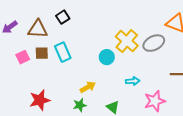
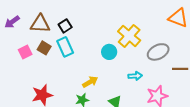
black square: (63, 17) -> (65, 26), moved
gray ellipse: (154, 43) -> (158, 52), moved
brown square: (42, 53) -> (44, 48), turned 32

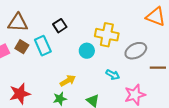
black square: (65, 26) -> (60, 26), moved
yellow cross: (129, 36) -> (107, 35), turned -30
cyan arrow: (135, 76) -> (113, 75), turned 32

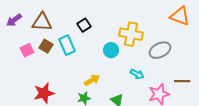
brown line: (158, 68) -> (182, 81), moved

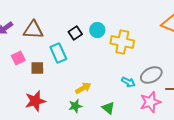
brown square: (46, 46) -> (37, 68), moved, turned -32
cyan circle: (111, 50) -> (97, 30), moved
gray ellipse: (160, 50) -> (151, 75), moved

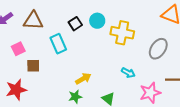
brown square: (37, 68) -> (33, 66), moved
gray ellipse: (151, 75) -> (158, 49), moved, turned -30
red star: (35, 101) -> (16, 90), moved

